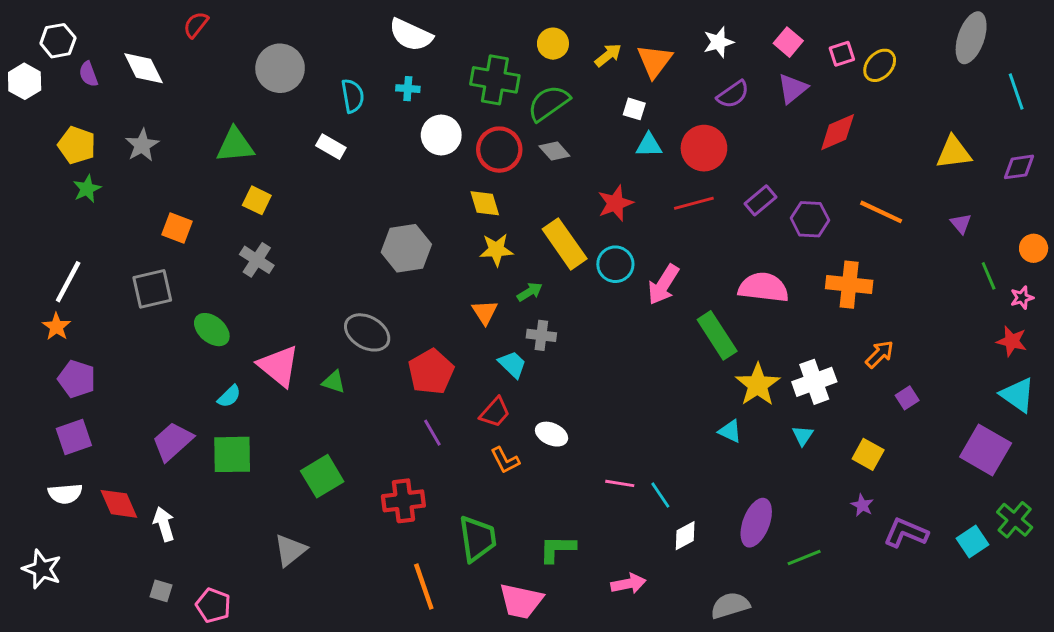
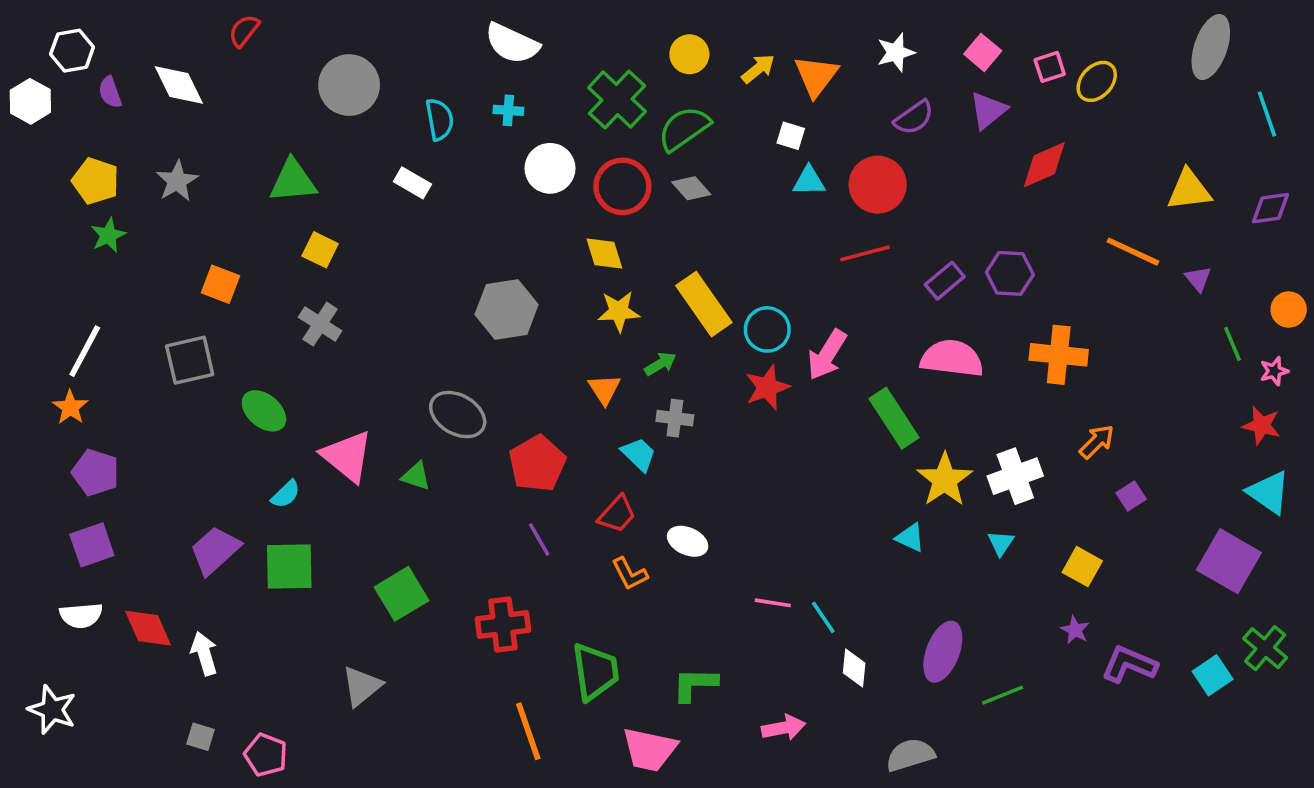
green cross: (495, 80) -> (617, 100), turned 33
purple rectangle: (761, 200) -> (945, 281), moved
red star: (615, 203) -> (767, 387), moved
orange line: (881, 212) -> (1133, 252), moved
white diamond: (685, 536) -> (854, 668), turned -56

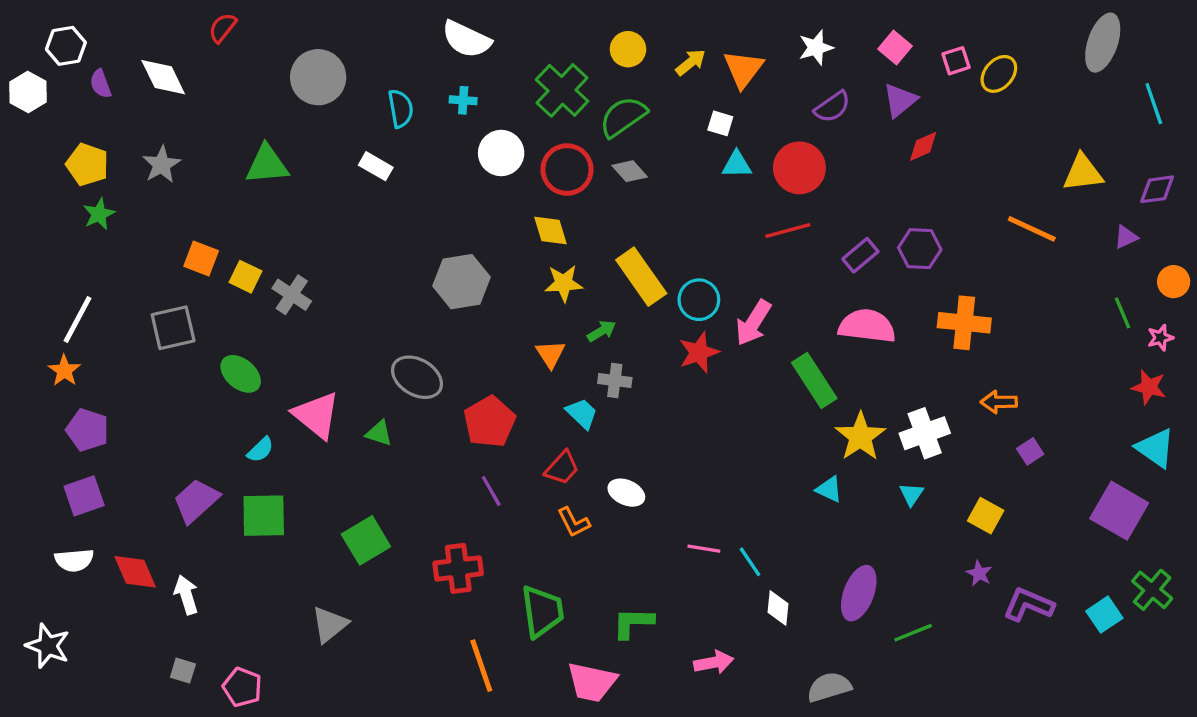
red diamond: (1044, 165) -> (923, 146), moved, size x0.7
yellow square: (320, 250) -> (246, 277), moved
purple triangle: (1198, 279) -> (1126, 237), moved, turned 45
orange arrow: (1097, 442) -> (999, 402), turned -136

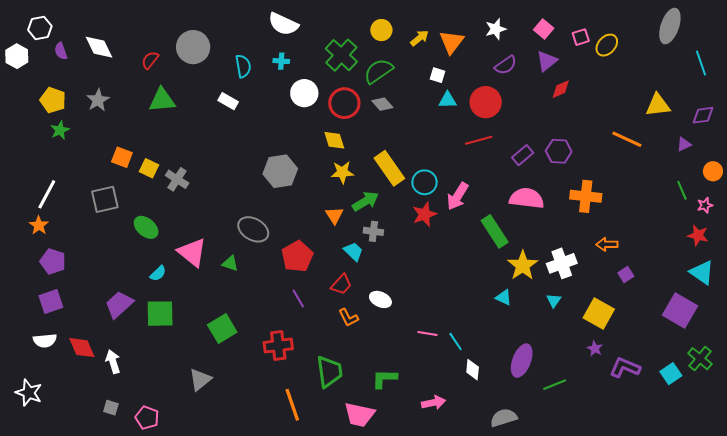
red semicircle: (223, 28) -> (150, 60), moved
green arrow: (602, 331) -> (365, 201), size x1.5
yellow square: (986, 516) -> (599, 314), size x1.4

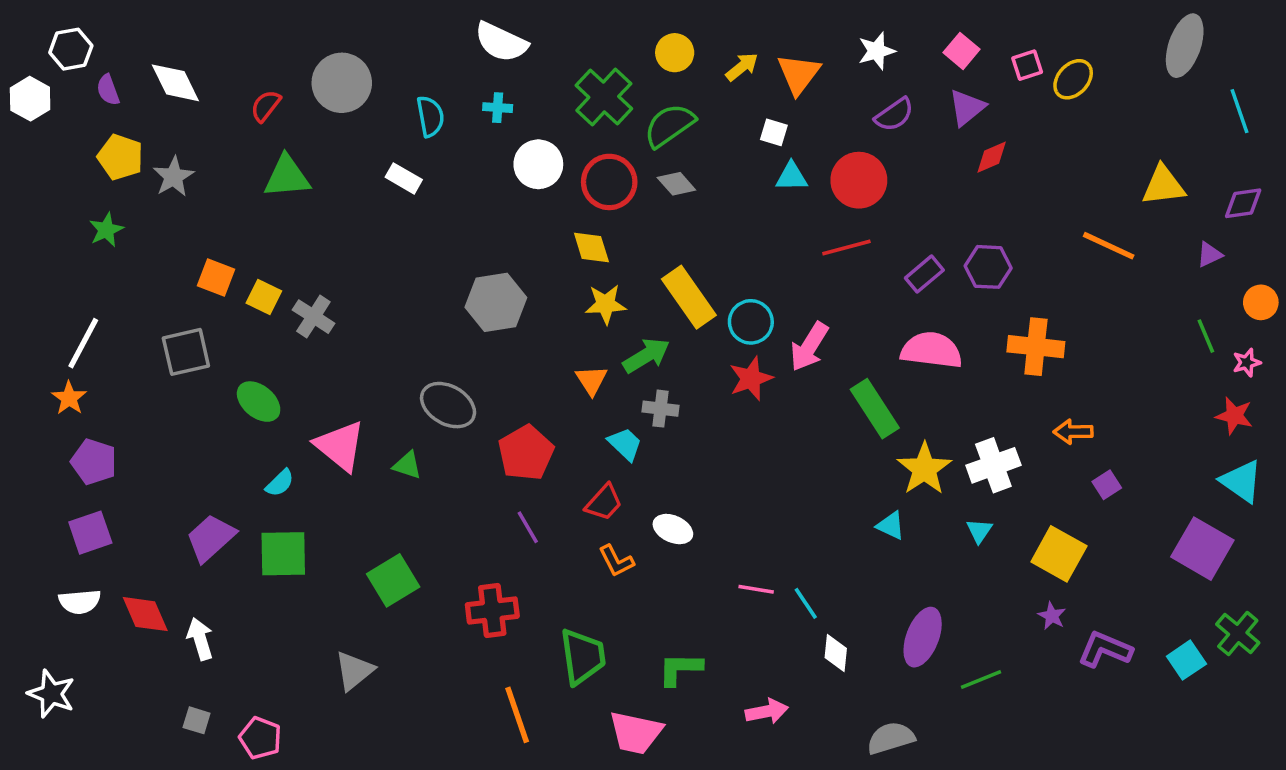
yellow pentagon: (53, 100) -> (120, 157), moved

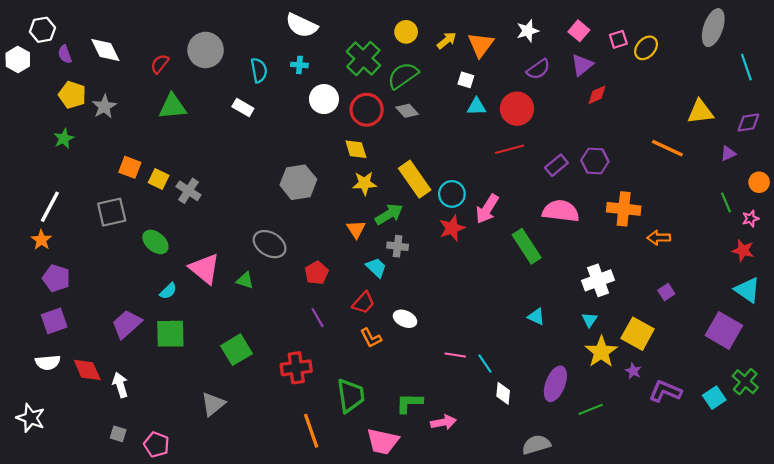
orange arrow: (1073, 432) -> (659, 238), moved
red pentagon: (526, 453) -> (316, 273), size x0.7
yellow star: (924, 469) -> (601, 352), moved
pink arrow: (767, 711) -> (443, 422), moved

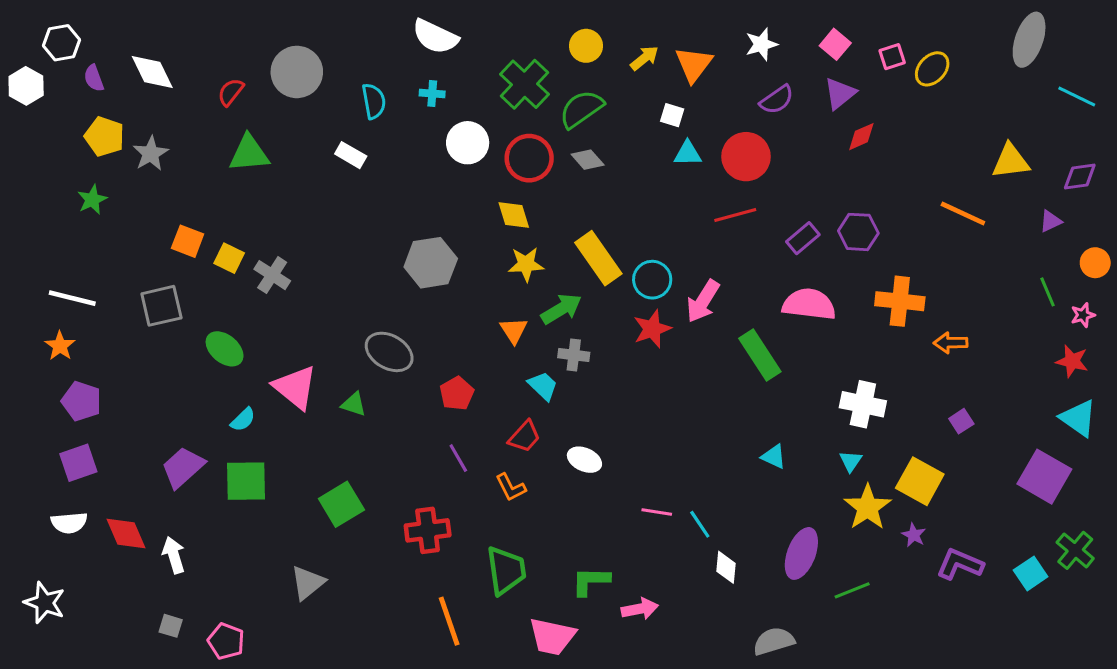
cyan line: (746, 67) -> (1077, 97), turned -45
white line: (50, 207) -> (72, 298), turned 76
white cross: (598, 280) -> (863, 404), turned 32
orange L-shape: (371, 338) -> (511, 487), moved

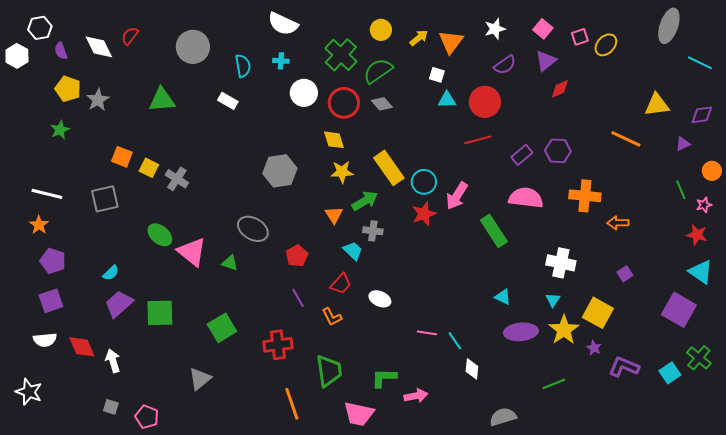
red semicircle: (231, 92) -> (130, 36), moved
green ellipse: (225, 349) -> (160, 235), moved
cyan semicircle: (243, 420) -> (111, 273), moved
purple ellipse: (801, 553) -> (521, 332), moved, turned 64

